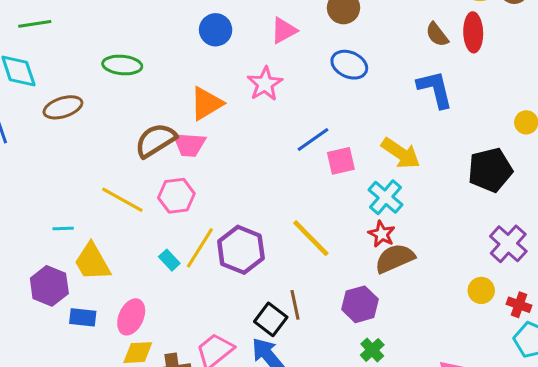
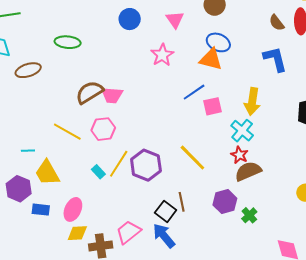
pink triangle: (284, 30) -> (175, 20), turned -36
orange triangle: (206, 103) -> (211, 59), moved, turned 45
yellow arrow: (401, 153) -> (252, 101), turned 64
green cross: (372, 350) -> (249, 215), moved

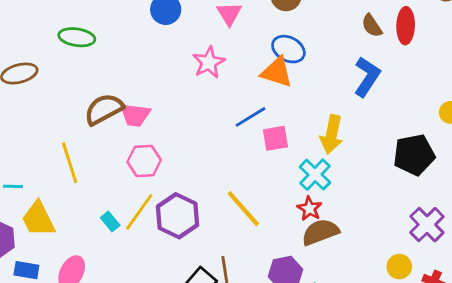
blue L-shape: (275, 59) -> (367, 77), turned 44
pink hexagon: (103, 129) -> (144, 161), moved
yellow line: (67, 132) -> (70, 163), turned 40

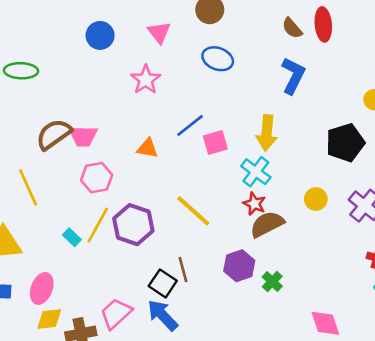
orange triangle: (277, 72) -> (147, 148), moved, size x0.7
yellow circle: (399, 267) -> (316, 199), moved

